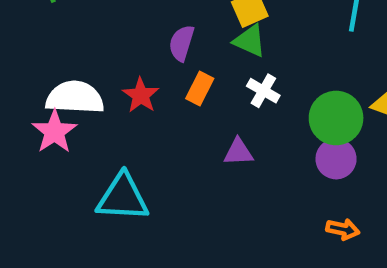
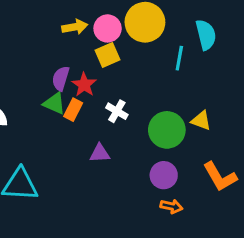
green triangle: (250, 41) -> (54, 103), moved
red star: (141, 95) -> (84, 85), moved
purple circle: (336, 159) -> (164, 175), moved

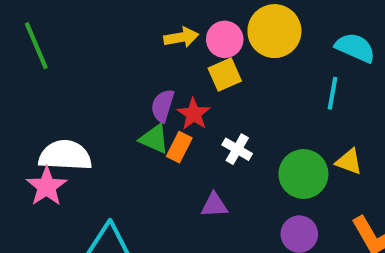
cyan semicircle: (206, 35) -> (355, 48), turned -52
cyan line: (179, 58) -> (332, 93), moved

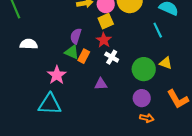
cyan line: (332, 93) -> (158, 30), turned -35
red star: (194, 114) -> (104, 40), moved
white semicircle: (65, 155) -> (29, 44), moved, size x0.7
pink star: (47, 186) -> (57, 75), moved

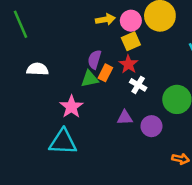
green triangle: (72, 52) -> (90, 79), turned -35
orange rectangle: (84, 56) -> (105, 73), moved
purple circle: (142, 98) -> (151, 126), moved

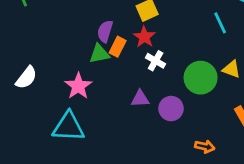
white semicircle: (37, 69) -> (26, 78), moved, turned 125

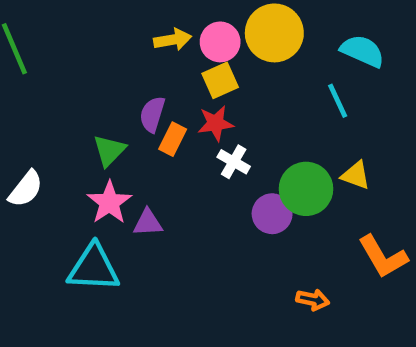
red star: (144, 37) -> (216, 123), turned 30
green triangle: (99, 54) -> (109, 150), moved, turned -35
purple triangle: (140, 99) -> (148, 223), moved
purple circle: (171, 109) -> (272, 214), moved

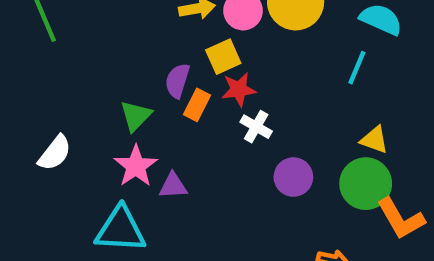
yellow square: (220, 80) -> (223, 57), moved
cyan line: (338, 101) -> (357, 68), turned 48
green circle: (306, 189) -> (366, 184), moved

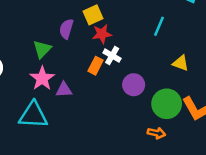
cyan line: (357, 68) -> (159, 26), moved
orange rectangle: (197, 105) -> (96, 66), moved
green circle: (366, 184) -> (167, 104), moved

